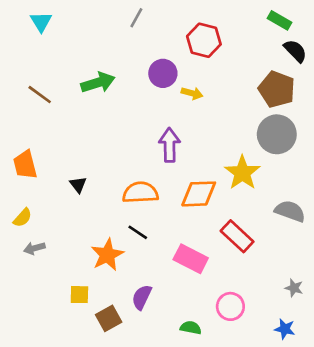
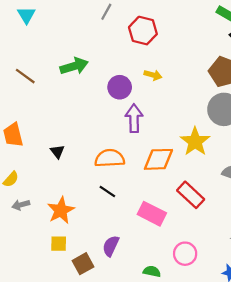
red hexagon: (204, 40) -> (143, 31), moved
purple circle: (163, 73) -> (120, 87), moved
orange star: (107, 255) -> (61, 210), moved

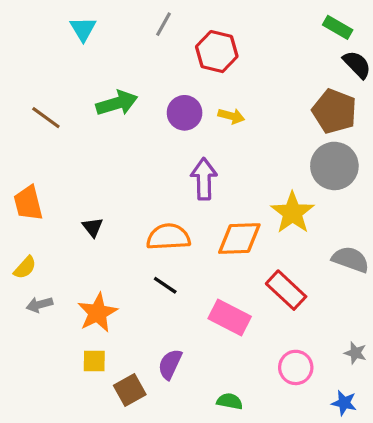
cyan triangle: (26, 15) -> (83, 29), moved
purple circle: (120, 87) -> (185, 113), moved
pink circle: (185, 254) -> (296, 367), moved

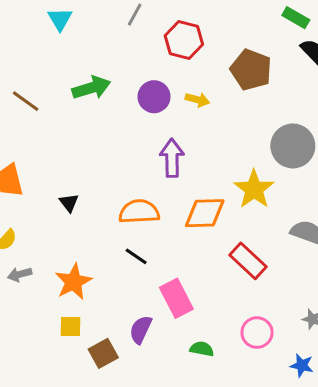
brown pentagon: (334, 111) -> (251, 70), moved
pink rectangle: (230, 317) -> (176, 298), moved, turned 36
green semicircle: (230, 401) -> (202, 349), moved

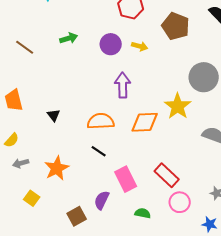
green arrow: (91, 88) -> (69, 38), size x0.7
red rectangle: (248, 261) -> (167, 175), moved
yellow square: (70, 327) -> (32, 198), moved, turned 35

